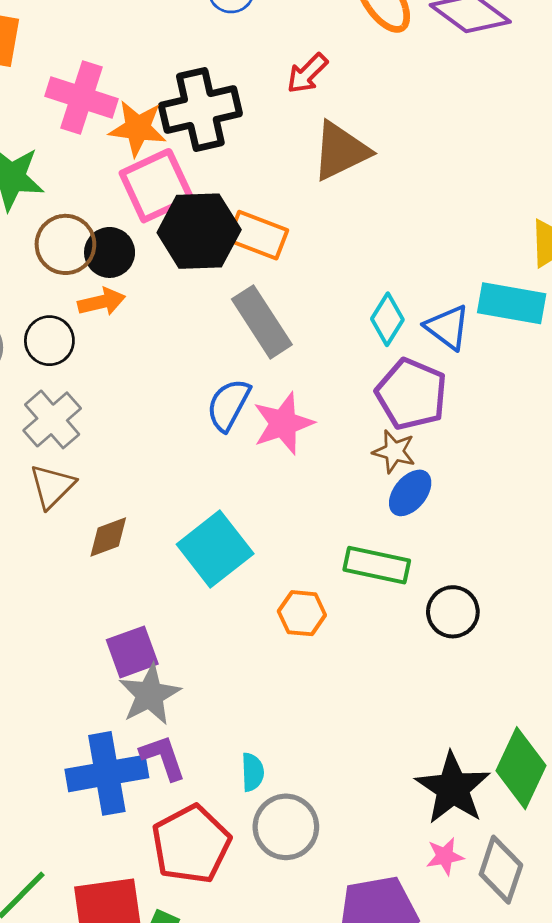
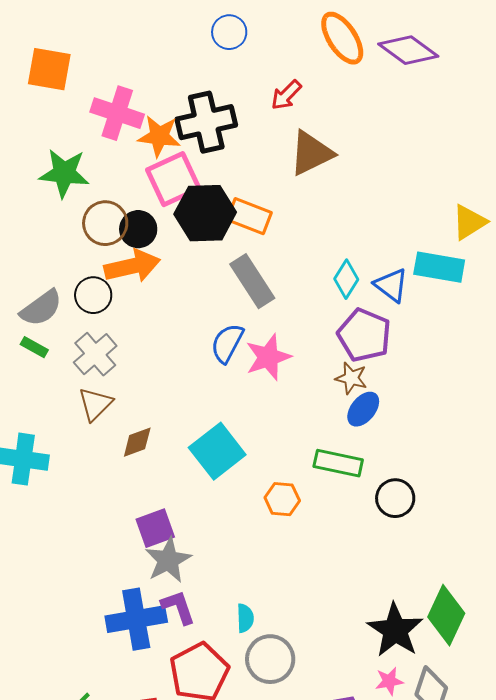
orange arrow: (102, 302) -> (132, 266), size x1.6

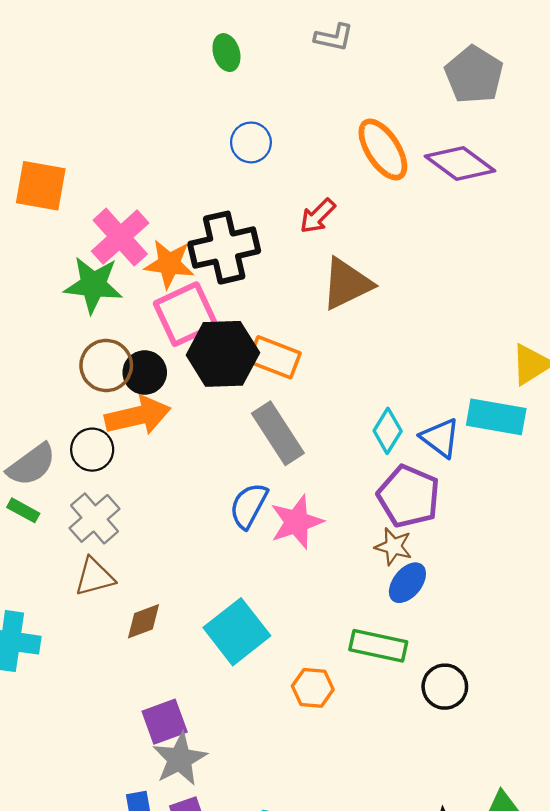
pink cross: (117, 113) -> (120, 237), turned 30
green star: (64, 173) -> (93, 285), moved
brown triangle: (95, 404) -> (94, 577), turned 30

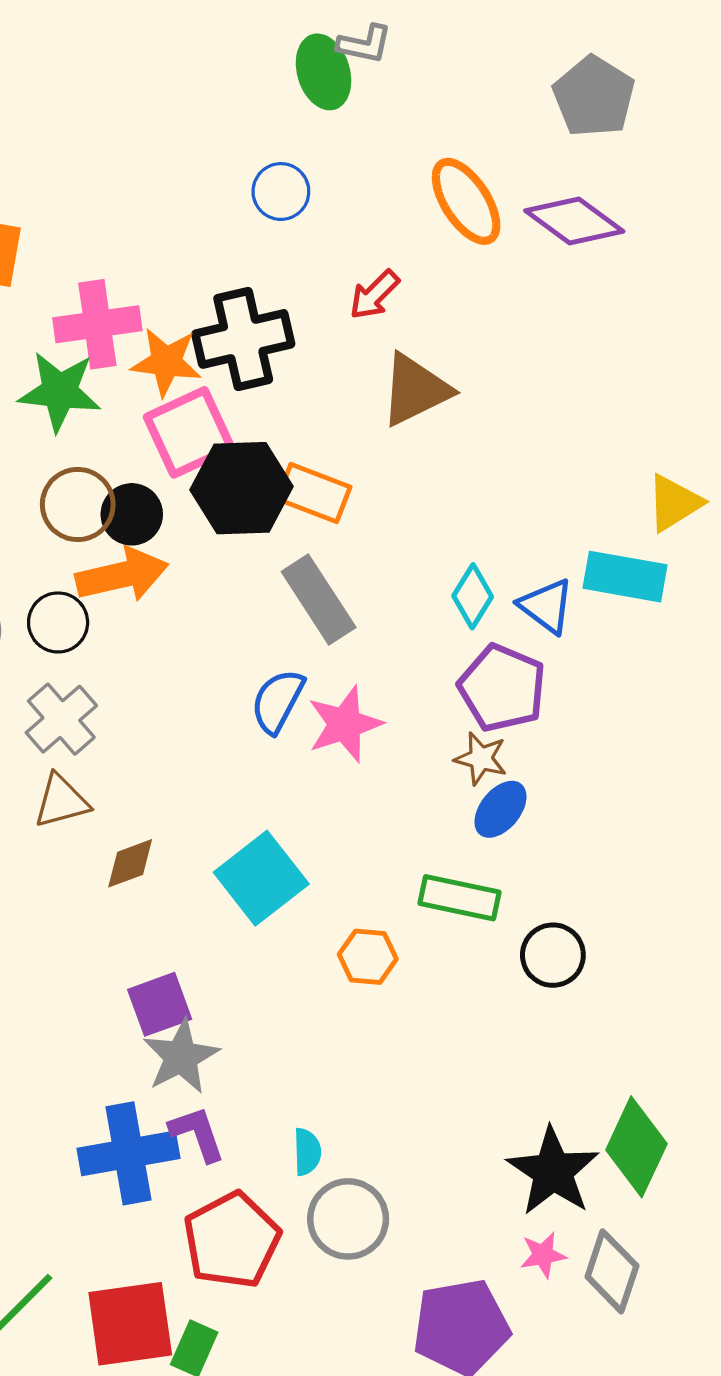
gray L-shape: (334, 37) -> (364, 44), moved
green ellipse: (226, 53) -> (324, 72), moved, size x1.4
pink cross: (120, 237) -> (97, 324), turned 34

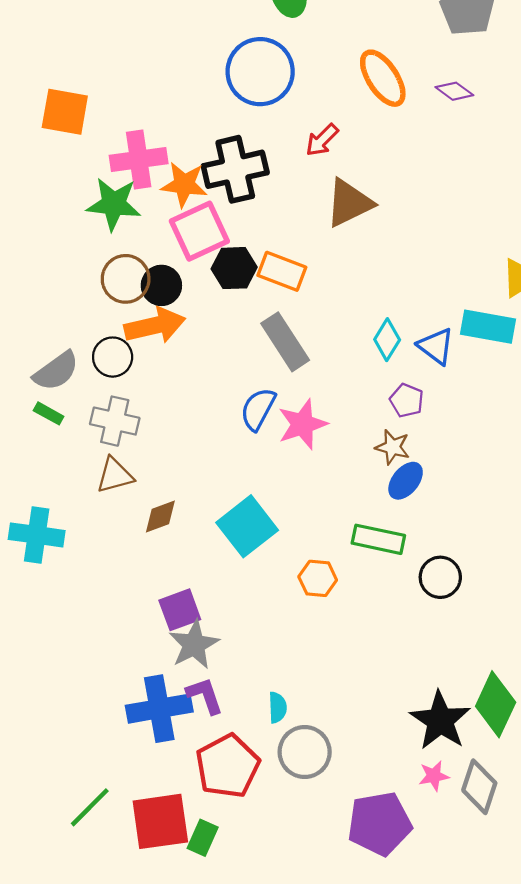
blue circle: (281, 192) -> (260, 72), size x1.8
purple diamond: (574, 221) -> (454, 91), size x0.6
black hexagon: (242, 488) -> (234, 268), size x0.7
purple pentagon: (502, 688) -> (407, 400), size x0.6
gray cross: (61, 719) -> (115, 421), turned -36

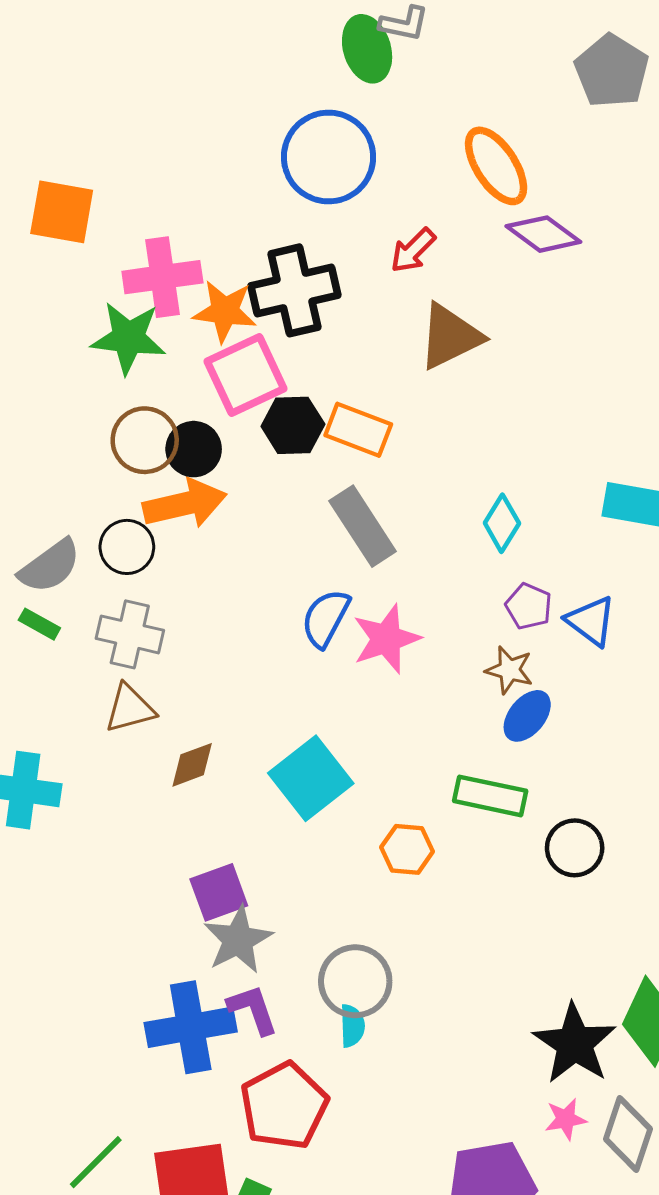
purple diamond: (454, 91) -> (543, 234), moved, size x1.4
blue triangle: (436, 346) -> (591, 621), moved
gray circle: (305, 752) -> (355, 981), moved

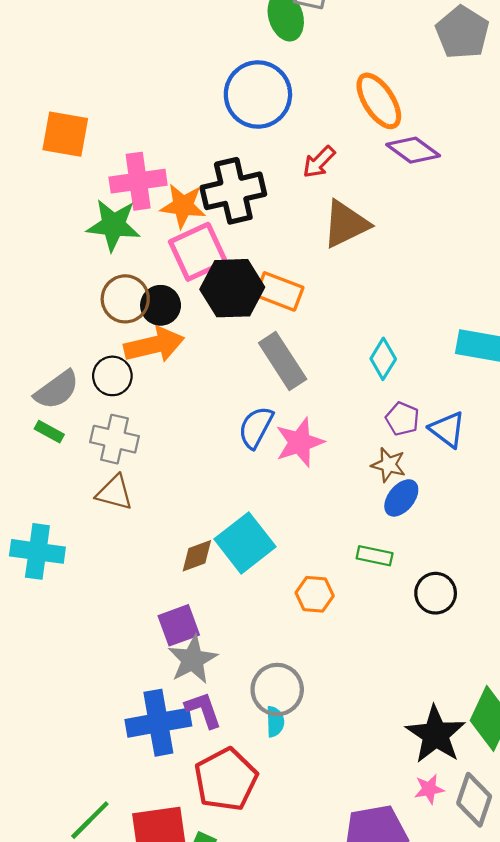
black hexagon: (293, 425) -> (232, 288), size x1.4
brown triangle: (130, 709) -> (115, 493), turned 30
brown diamond: (192, 765) -> (197, 556), moved
green rectangle: (490, 796) -> (375, 556), size x0.7

